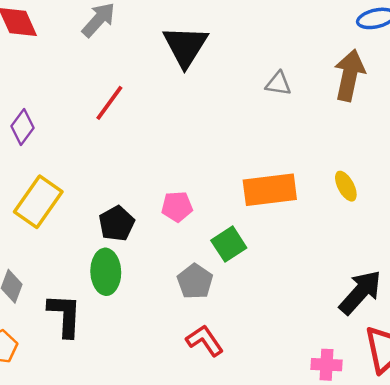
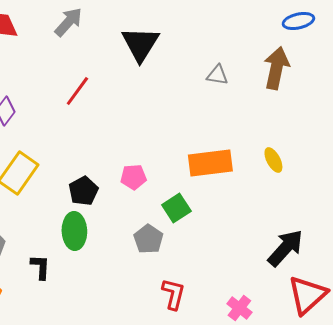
black L-shape: (65, 315) -> (40, 267), size x0.7
red L-shape: (205, 341) -> (173, 294), moved, turned 48
pink cross: (327, 365) -> (239, 308), moved, turned 35

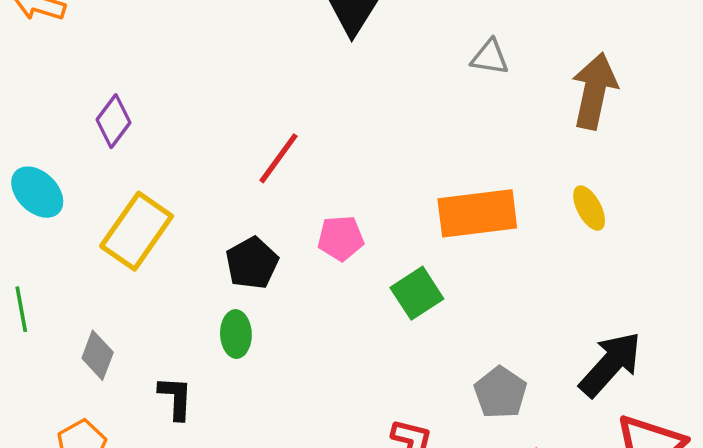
brown arrow: (276, 68) -> (594, 91), moved
red line: (77, 91) -> (279, 158), moved
green ellipse: (74, 231) -> (236, 334), size x0.7
gray pentagon: (148, 239) -> (500, 393), moved

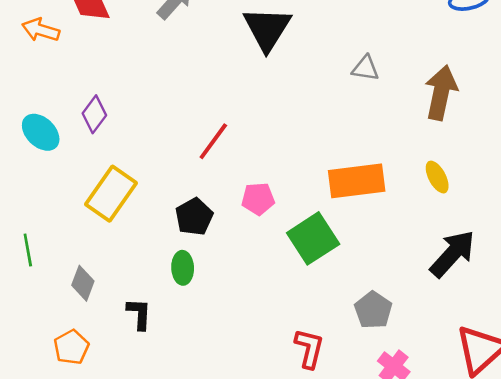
cyan ellipse: (37, 192) -> (41, 132), moved
green square: (417, 293) -> (313, 238), size x1.4
black arrow: (610, 364) -> (452, 254), moved

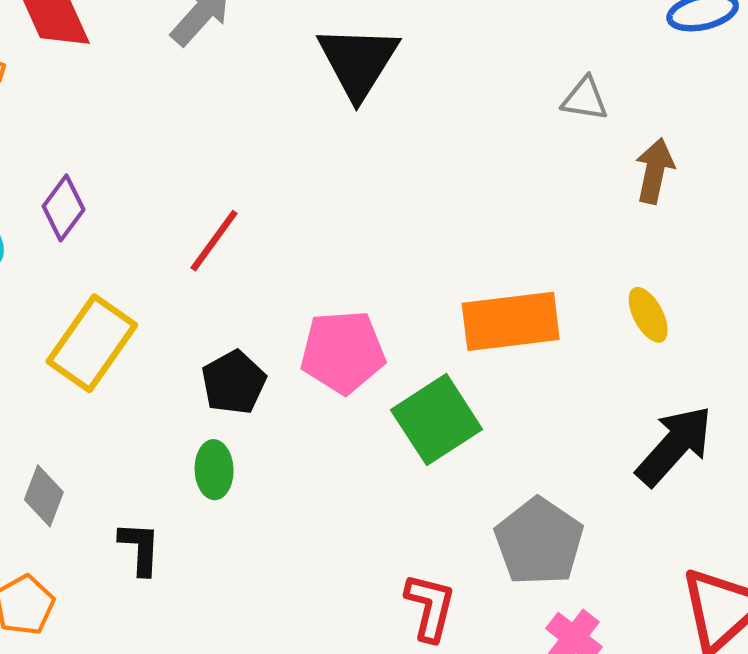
gray triangle: (366, 68) -> (585, 99), moved
brown arrow: (441, 93) -> (655, 171), size x0.7
red line: (213, 141) -> (214, 241), moved
pink pentagon: (258, 199) -> (343, 352), size x1.5
gray pentagon: (373, 310) -> (539, 542), size x1.4

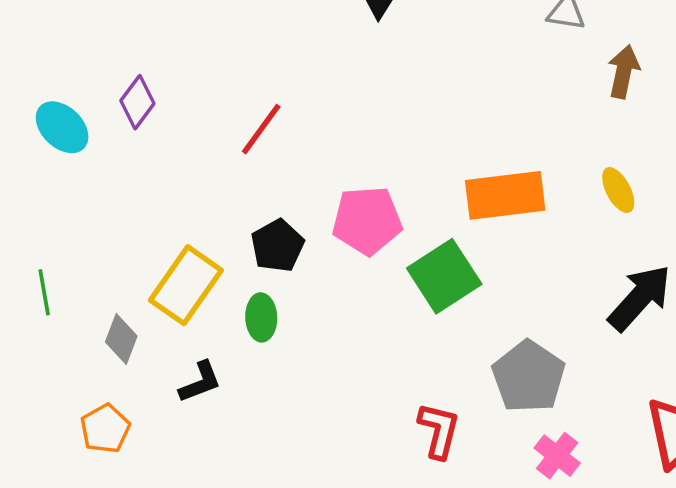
yellow rectangle: (92, 343) -> (186, 285), moved
black L-shape: (140, 548) -> (200, 382), turned 66

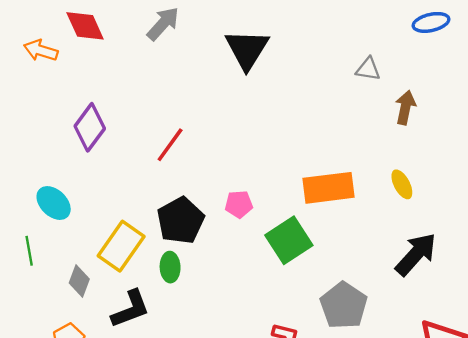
purple diamond: (137, 102) -> (90, 127), size x1.4
cyan ellipse: (62, 127) -> (54, 203), moved
pink pentagon: (367, 221) -> (239, 204), size x0.6
black pentagon: (277, 246) -> (181, 220), size x1.4
black L-shape: (200, 382) -> (130, 309), size x1.4

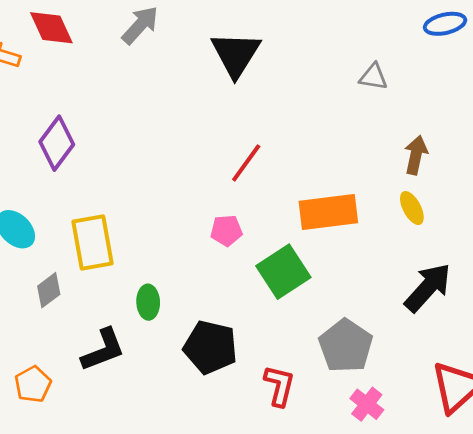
brown arrow: (405, 107) -> (416, 155), moved
red line: (170, 145) -> (246, 163), moved
black pentagon: (181, 220) -> (210, 347), moved, turned -30
yellow rectangle: (121, 246) -> (92, 242), moved, turned -45
gray diamond: (79, 281) -> (49, 290), moved, turned 32

